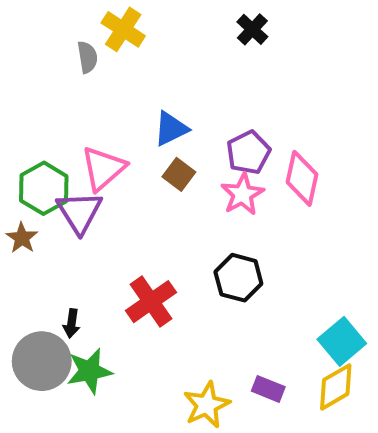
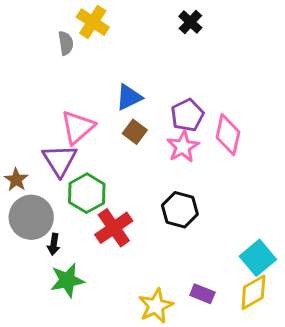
green hexagon: (44, 188) -> (87, 193), moved
gray circle: (42, 361) -> (31, 217), moved

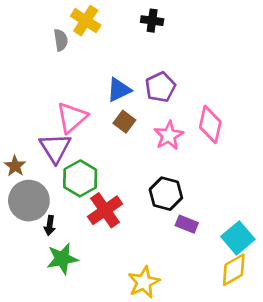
black cross: (190, 22) -> (152, 21), moved, turned -35
purple pentagon: (187, 115) -> (160, 87), moved
purple rectangle: (202, 294) -> (187, 224), moved

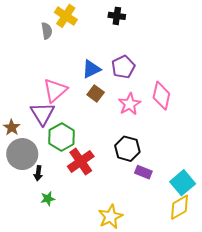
green star: (62, 259) -> (48, 199), size x0.6

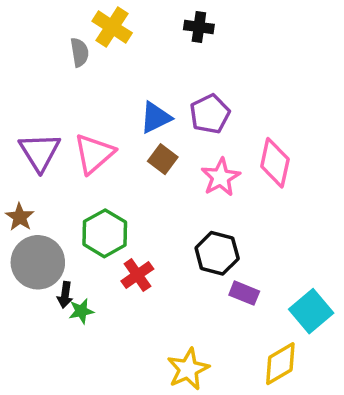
purple triangle: (42, 114) -> (40, 152), moved
red cross: (81, 161) -> (137, 275), size x0.7
green star: (48, 199) -> (81, 311), moved
yellow diamond: (179, 207) -> (280, 364), moved

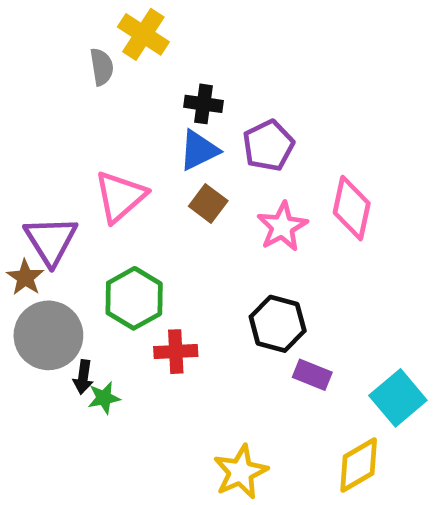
black cross: (199, 27) -> (204, 104), moved
purple triangle: (40, 152) -> (51, 240), moved
red cross: (137, 275) -> (176, 352), turned 32

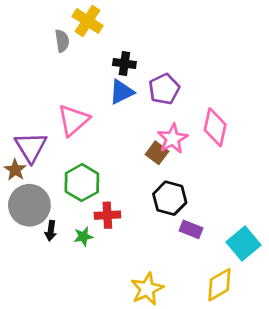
brown square: (208, 203) -> (157, 153), moved
green star: (104, 398) -> (83, 236), moved

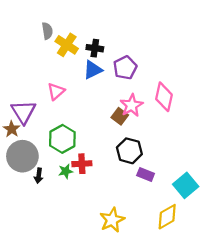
yellow cross: (88, 21) -> (67, 45), moved
pink triangle: (73, 120) -> (56, 91), size x0.7
green star: (83, 236) -> (66, 171), moved

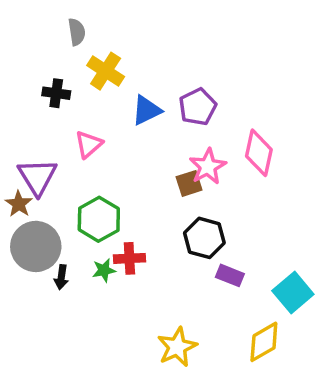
gray semicircle: (47, 31) -> (77, 32), moved
black cross: (95, 48) -> (56, 93), moved
brown square: (120, 116) -> (189, 183), turned 35

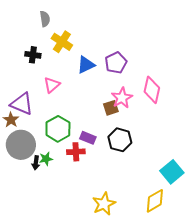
purple triangle: (37, 177) -> (22, 104), turned -35
green star: (104, 270) -> (46, 159), moved
purple rectangle: (230, 275) -> (88, 138), moved

